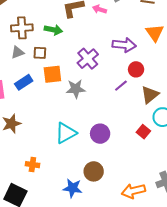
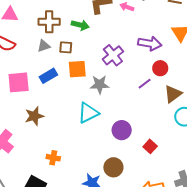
red square: (143, 132) -> (150, 146), moved
cyan triangle: (66, 133) -> (88, 113), moved

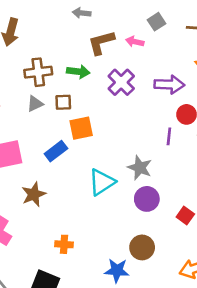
purple cross: (113, 55) -> (121, 82), moved
blue rectangle: (48, 76) -> (56, 151), moved
purple line: (145, 84) -> (169, 136), turned -40
gray star: (100, 85) -> (140, 168), moved, turned 30

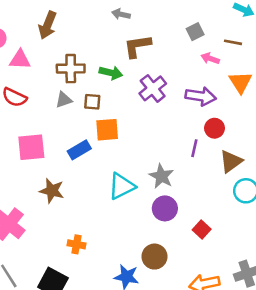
pink arrow: (135, 42) -> (210, 58), moved
brown star: (34, 194) -> (52, 191), turned 30

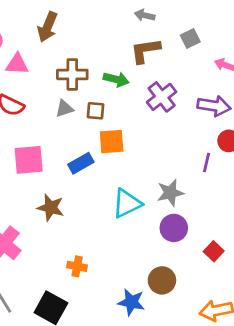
gray arrow: (121, 14) -> (145, 15), moved
gray square: (195, 32) -> (190, 39), moved
gray star: (161, 176) -> (170, 193), turned 30

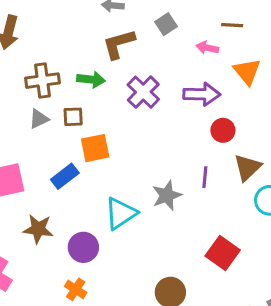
purple line: (206, 162) -> (205, 177), moved
purple circle: (174, 228) -> (83, 247), moved
red square: (214, 251) -> (223, 253), size x1.5
orange cross: (77, 266) -> (76, 289), turned 30

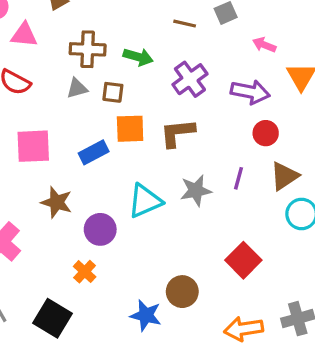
brown line: (232, 25) -> (185, 24), moved
brown L-shape: (119, 44) -> (177, 133), moved

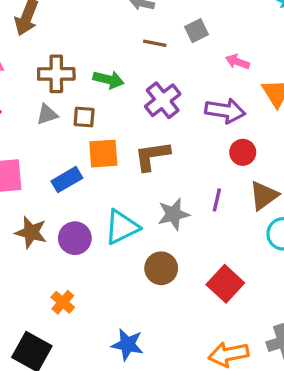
purple circle: (100, 229) -> (75, 238), moved
brown circle: (182, 292) -> (161, 268), moved

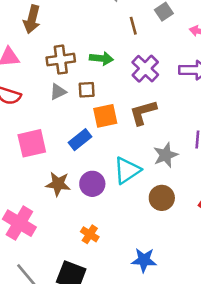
brown line: (155, 43) -> (133, 26), turned 72

